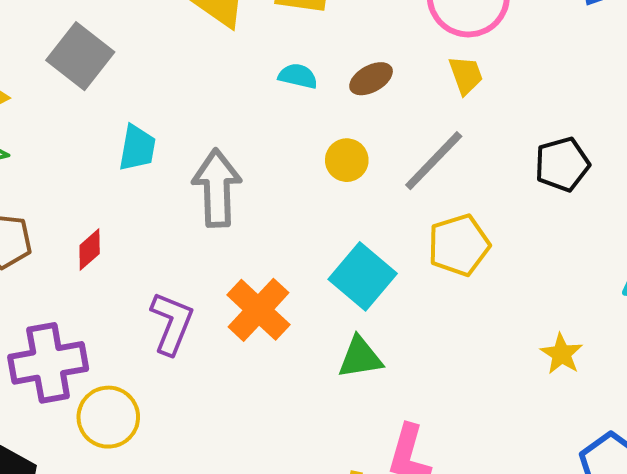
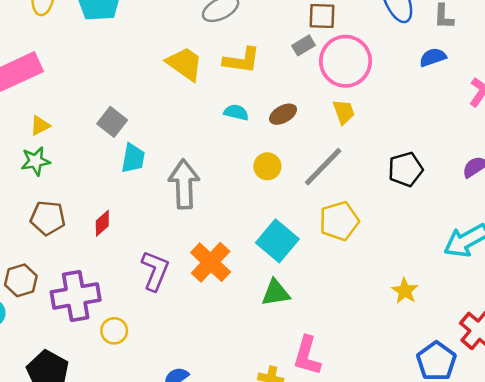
gray square: (80, 56) -> (112, 122), moved, size x0.7
yellow circle: (108, 417) -> (114, 331), size x0.7

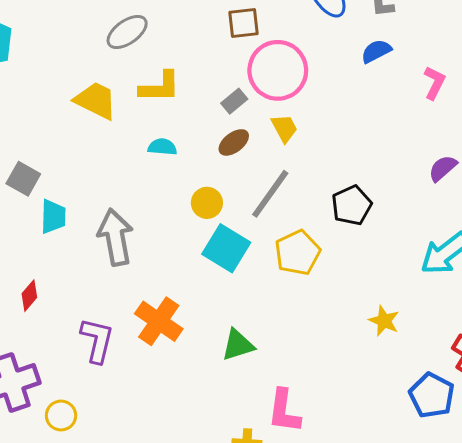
gray rectangle: (303, 45) -> (234, 101), moved
brown ellipse: (283, 114) -> (234, 142), moved
black pentagon: (405, 169) -> (352, 205), moved
cyan square: (277, 241) -> (226, 248), moved

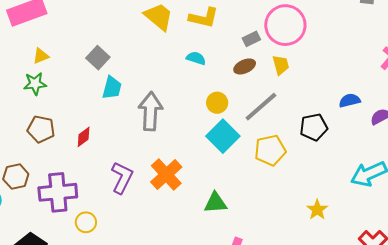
blue semicircle: (376, 51) -> (350, 100), moved

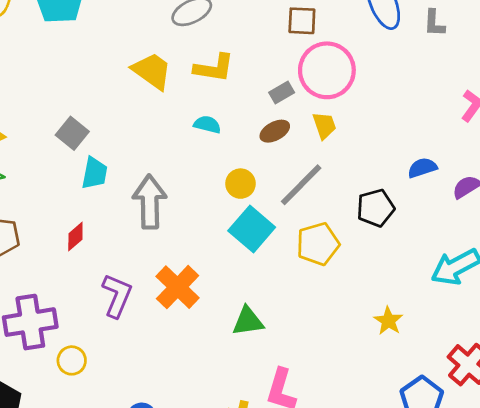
red diamond: (84, 137) -> (75, 237), moved

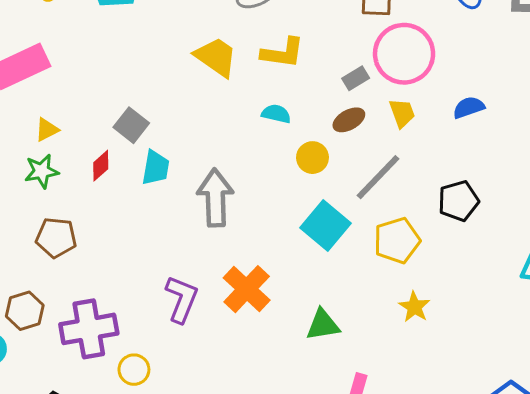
blue semicircle: (422, 168) -> (469, 107), moved
yellow circle: (241, 184) -> (312, 158), moved
red diamond: (75, 237) -> (101, 166), moved
yellow star: (388, 321) -> (414, 307), moved

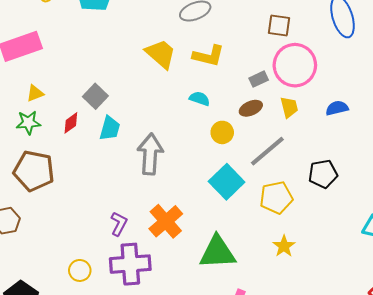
brown pentagon: (56, 238) -> (34, 171), size x1.4
purple L-shape: (182, 299) -> (119, 224), size x0.7
green triangle: (323, 325) -> (217, 252), size x1.5
purple cross: (89, 329) -> (130, 264), moved

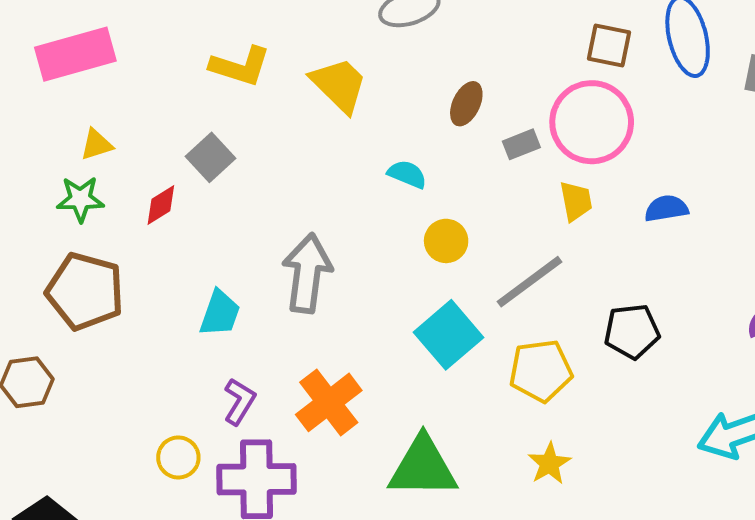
brown square: (279, 26) -> (609, 46), moved
yellow L-shape: (208, 56) -> (240, 66), moved
brown ellipse: (251, 108) -> (466, 104), moved, turned -45
cyan trapezoid: (110, 128) -> (220, 313), moved
yellow circle: (80, 270) -> (178, 457), moved

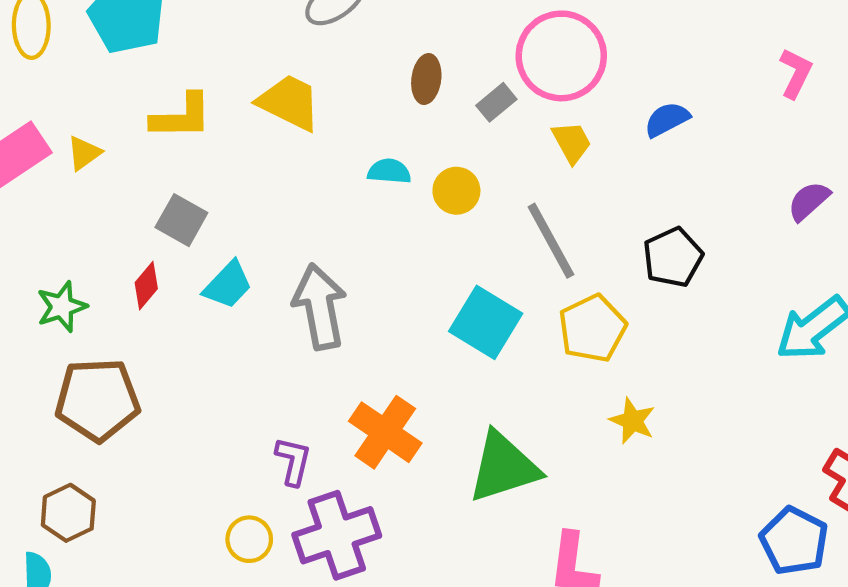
yellow triangle: (97, 145) -> (84, 153), moved
yellow circle: (446, 241) -> (456, 191), moved
gray line: (529, 282) -> (551, 241), turned -64
cyan trapezoid: (220, 313) -> (228, 285), moved, turned 42

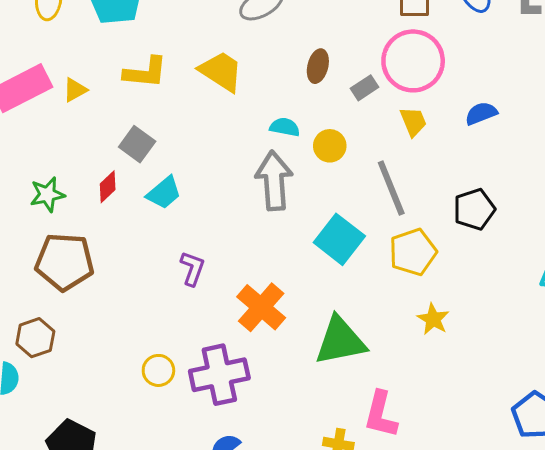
gray arrow: (320, 307) -> (274, 181), moved
purple L-shape: (293, 461) -> (192, 269), moved

